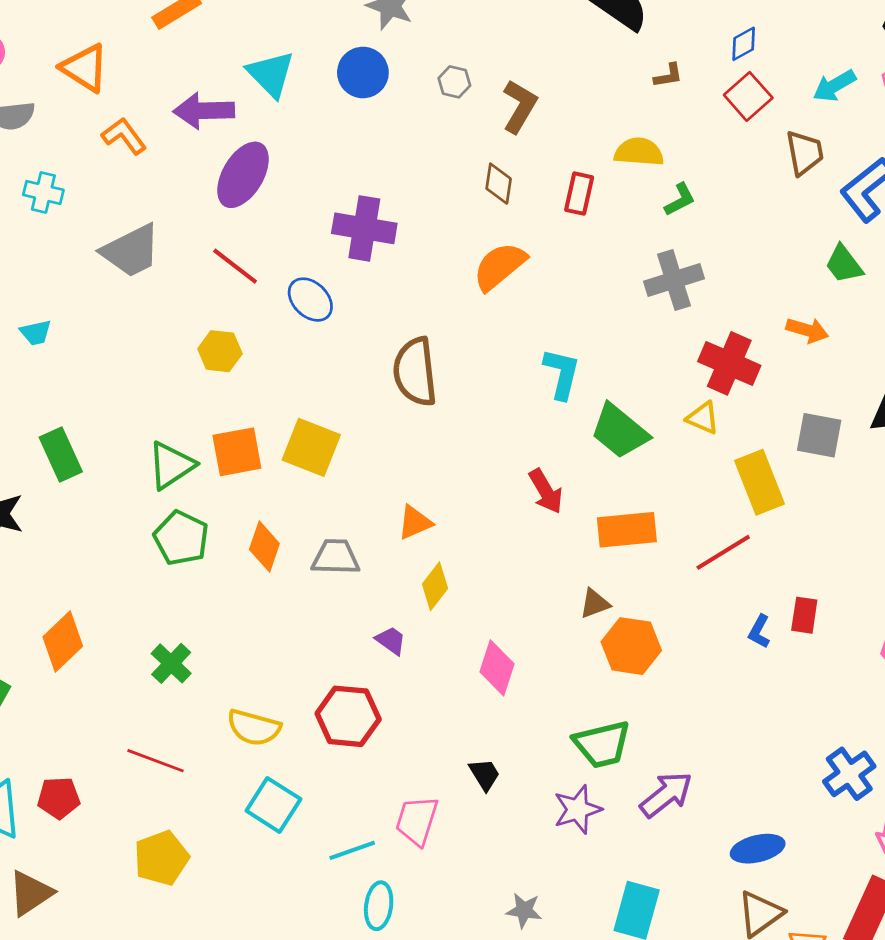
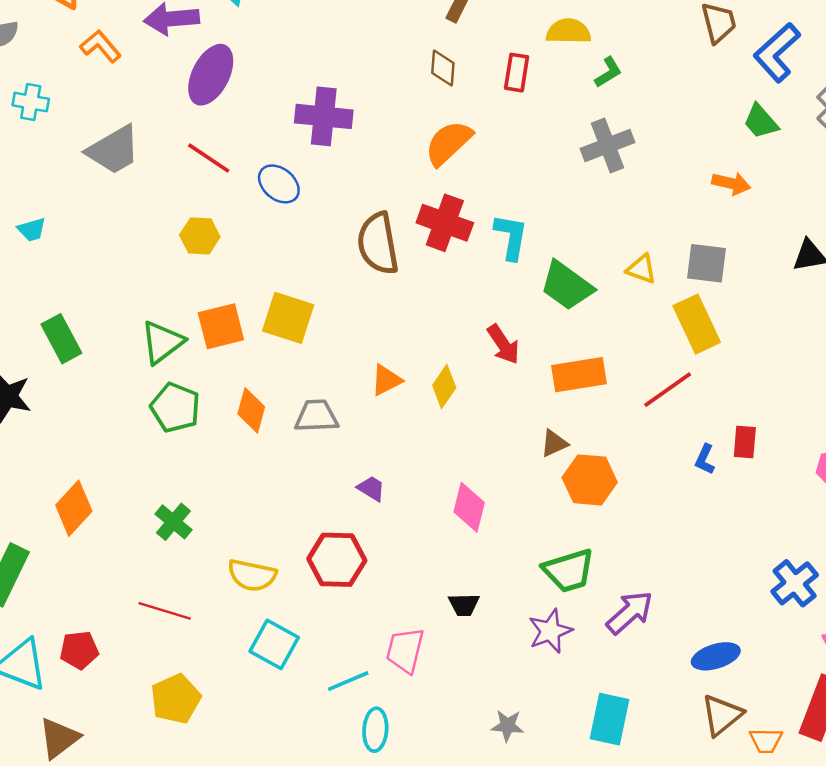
red cross: (729, 363) -> (445, 223), moved
gray square: (819, 435) -> (706, 263), moved
yellow diamond: (435, 586) -> (444, 386), moved
black trapezoid: (485, 774) -> (464, 605), turned 124

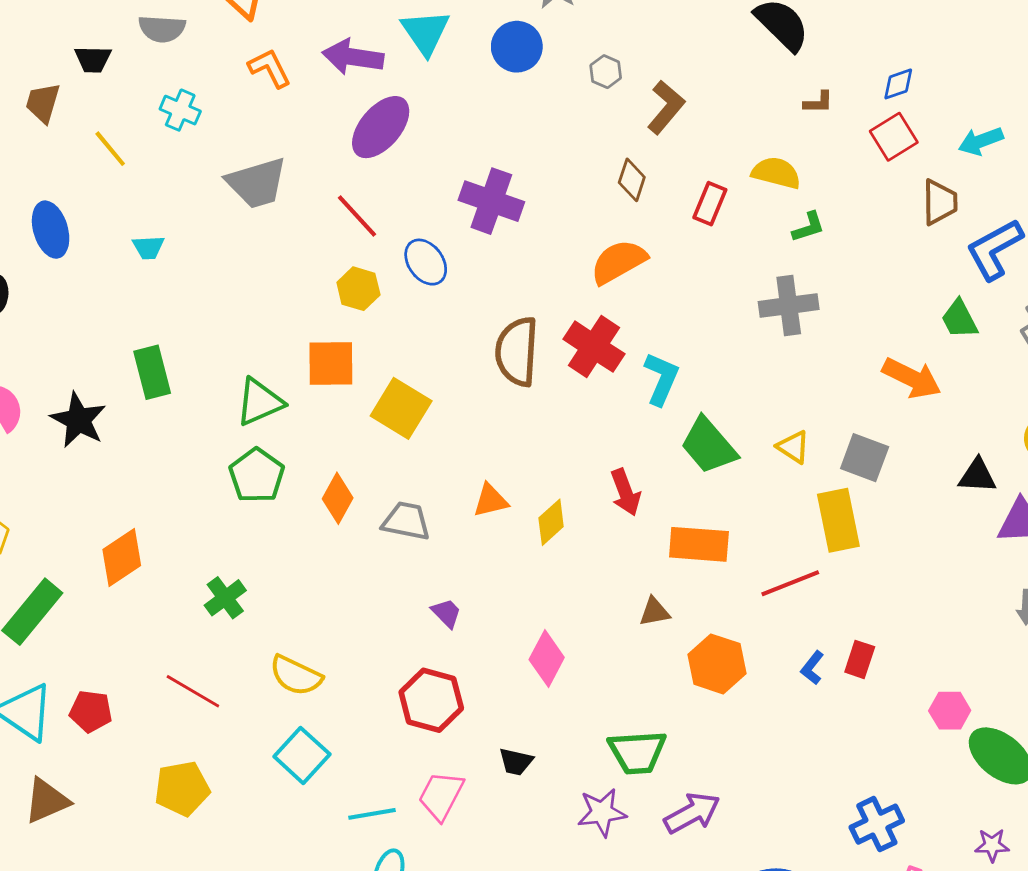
orange arrow: (731, 183) -> (912, 378), size x1.4
yellow hexagon: (200, 236) -> (358, 289), moved
orange square: (221, 326) -> (331, 364), moved
orange hexagon: (590, 480) -> (717, 664), moved
red hexagon: (337, 560) -> (431, 700), moved

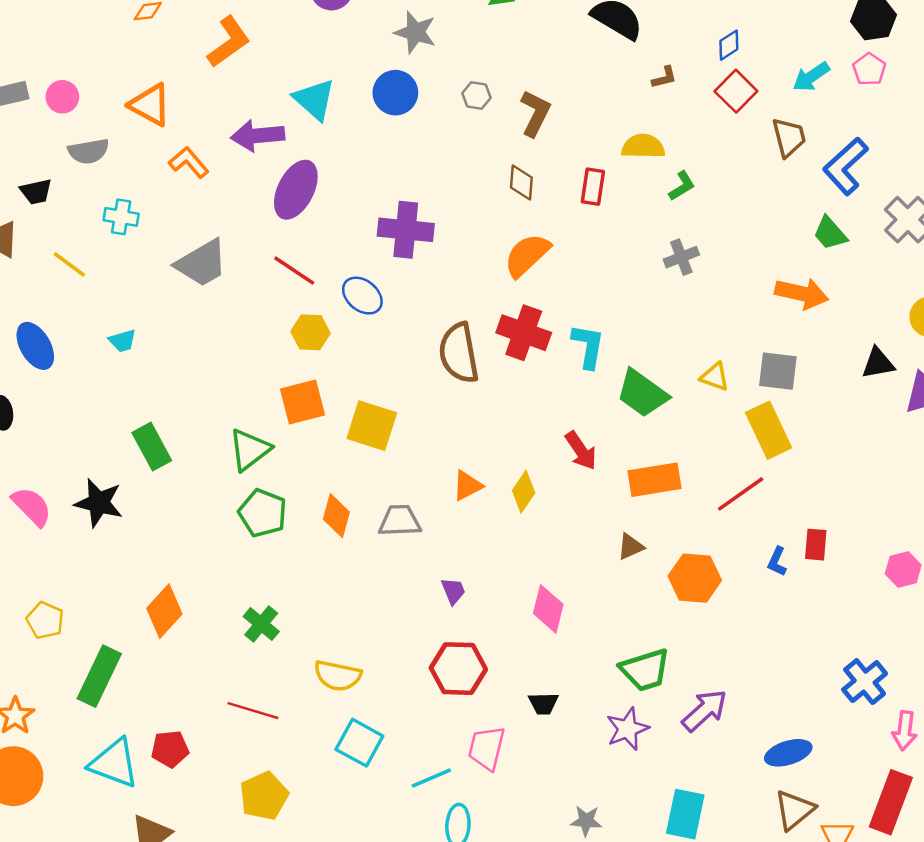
gray cross: (789, 305) -> (681, 257), size x0.7
purple trapezoid: (446, 613) -> (453, 591), turned 36

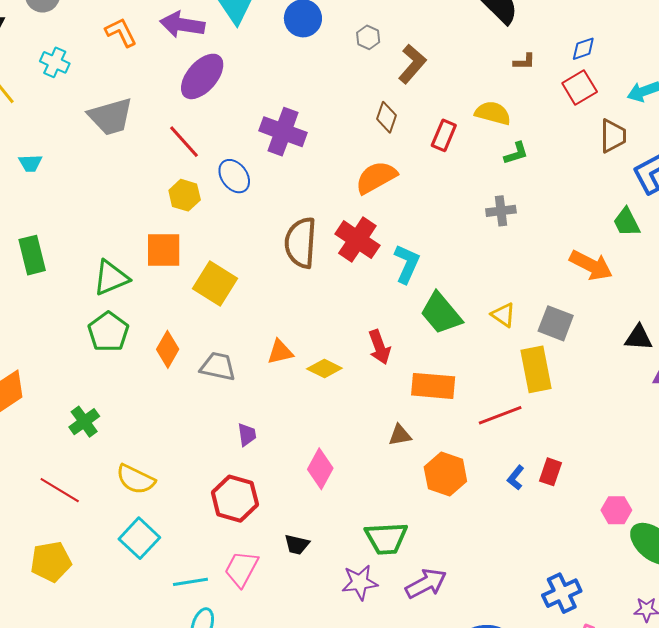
yellow diamond: (524, 492) -> (324, 369), turned 68

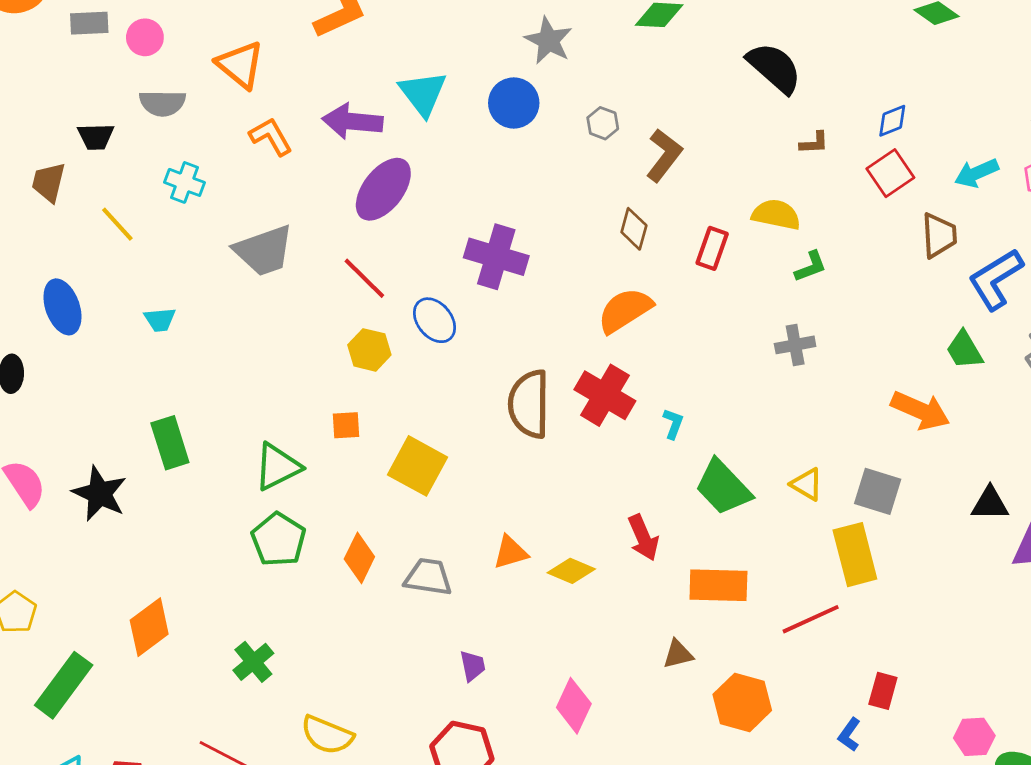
orange square: (164, 250) -> (346, 425), size x0.6
cyan L-shape: (407, 264) -> (673, 424), size x0.6
blue L-shape: (516, 478) -> (849, 735), moved

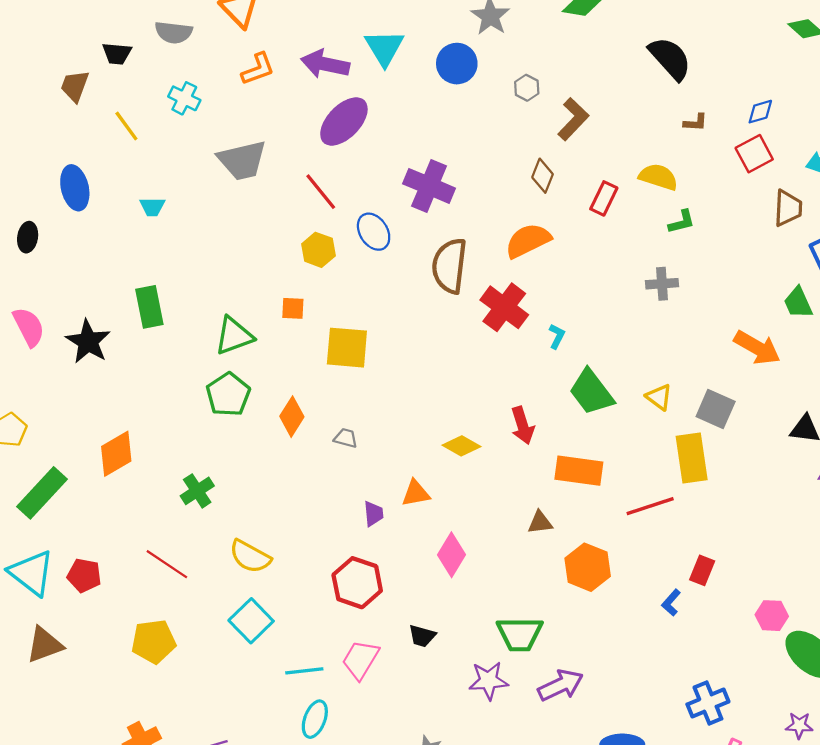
orange L-shape: (271, 137) -> (258, 69), turned 93
brown semicircle: (529, 404) -> (450, 266), moved
yellow square: (418, 466) -> (347, 348), turned -30
orange triangle: (510, 552) -> (416, 493), moved
gray trapezoid: (428, 577) -> (346, 438), size x0.6

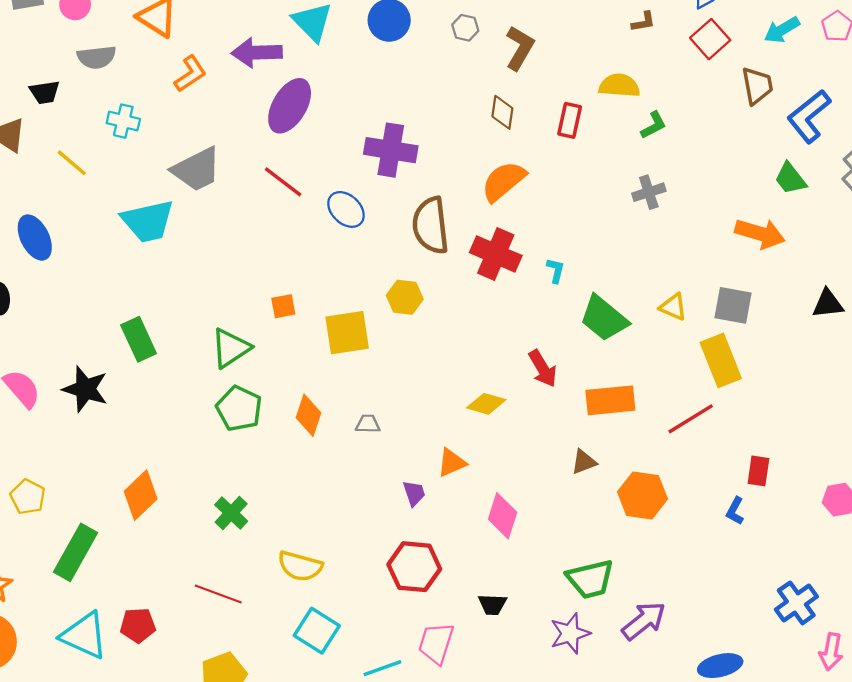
cyan trapezoid: (152, 207) -> (148, 221), moved, size x2.0
yellow hexagon: (318, 250) -> (405, 297), moved

